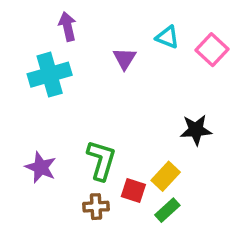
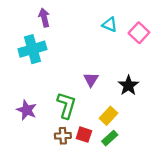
purple triangle: (125, 59) -> (91, 80), moved
black star: (196, 130) -> (128, 85), turned -30
red square: (133, 191) -> (84, 135), moved

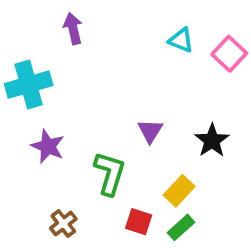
cyan cross: (32, 49) -> (29, 85), moved
purple star: (27, 110) -> (48, 146), moved
brown cross: (63, 136) -> (63, 224), moved, turned -35

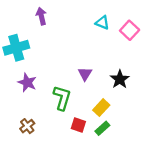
brown cross: (63, 224) -> (27, 126), moved

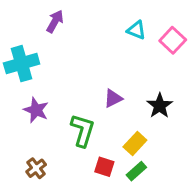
purple arrow: (41, 16) -> (55, 21), turned 42
purple triangle: (85, 74) -> (113, 98), turned 32

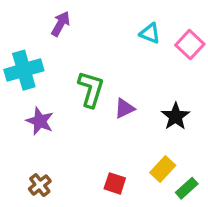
green L-shape: (83, 130) -> (91, 89), moved
yellow rectangle: (135, 143) -> (163, 169), moved
green rectangle: (136, 171) -> (187, 188), moved

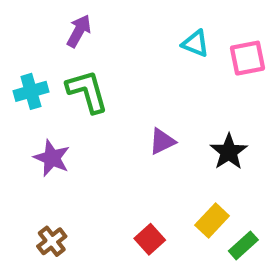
pink square: (190, 45) -> (247, 58), turned 36
cyan cross: (24, 70) -> (31, 91), size x0.7
green L-shape: (91, 89) -> (87, 91), moved, turned -33
red square: (115, 183) -> (150, 239), turned 30

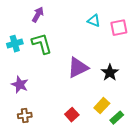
purple triangle: (162, 141) -> (78, 68), size x1.6
purple star: (52, 158) -> (20, 85), moved
brown cross: (52, 241) -> (25, 116), turned 32

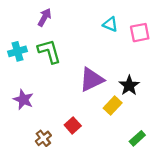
yellow rectangle: (102, 106) -> (113, 105), moved
red square: (72, 115) -> (73, 125), moved
brown cross: (25, 116) -> (43, 138), moved, turned -32

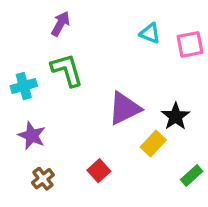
cyan cross: (17, 51) -> (24, 86), moved
brown cross: (43, 138) -> (43, 179), moved
green rectangle: (137, 138) -> (192, 176), moved

